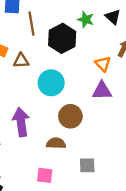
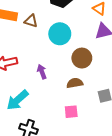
brown triangle: (21, 61) -> (31, 21), turned 32
purple arrow: (21, 122) -> (42, 72), size x0.6

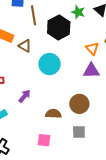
brown circle: (82, 58) -> (79, 104), moved
purple arrow: (42, 72) -> (25, 96), turned 48

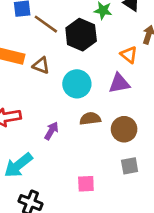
brown line: (34, 15) -> (46, 24), turned -36
purple triangle: (91, 71) -> (119, 83), moved
brown semicircle: (53, 114) -> (90, 119), moved

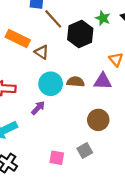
cyan circle: (77, 84) -> (51, 84), moved
brown semicircle: (90, 119) -> (76, 82), moved
gray square: (130, 166) -> (85, 151), moved, turned -32

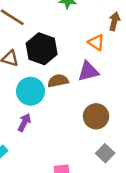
black hexagon: (80, 34) -> (42, 49), moved
gray square: (85, 151) -> (105, 153), moved

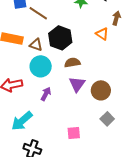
purple triangle: (88, 71) -> (77, 84), moved, turned -42
cyan circle: (30, 91) -> (41, 66), moved

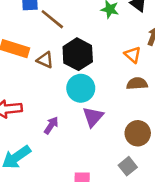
brown semicircle: (72, 63) -> (137, 84), moved
cyan circle: (41, 66) -> (81, 88), moved
brown circle: (101, 90) -> (138, 133), moved

